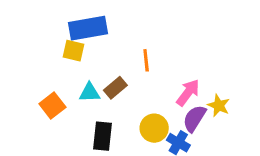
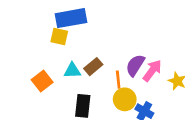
orange line: (146, 60) -> (118, 80), moved
purple semicircle: (194, 118) -> (135, 65), moved

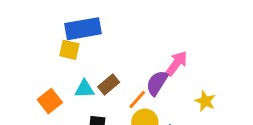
pink arrow: (152, 71) -> (177, 63), moved
orange line: (118, 80) -> (137, 100), turned 48

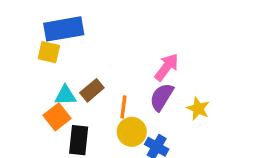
purple semicircle: (157, 83) -> (162, 97), moved
orange line: (137, 100) -> (123, 107), turned -35
orange square: (50, 101) -> (57, 117), moved

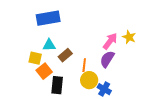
yellow square: (49, 52) -> (35, 58), moved
cyan triangle: (65, 95) -> (49, 45), moved
yellow star: (198, 109) -> (129, 37), moved

